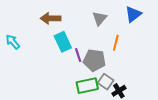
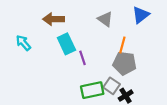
gray triangle: (100, 18) -> (105, 19), turned -35
cyan arrow: (13, 42) -> (23, 43), moved
gray pentagon: (94, 60) -> (125, 63), moved

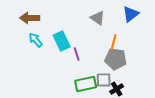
brown arrow: (54, 19) -> (30, 18), moved
cyan arrow: (23, 43) -> (36, 40), moved
gray square: (112, 86) -> (104, 80), turned -35

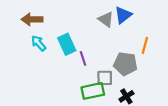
blue triangle: (131, 14) -> (123, 15), moved
orange line: (114, 42) -> (145, 45), moved
gray square: (104, 80) -> (105, 78), moved

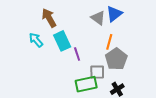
brown arrow: (32, 19) -> (49, 18), moved, turned 60
orange line: (145, 45) -> (109, 42), moved
gray pentagon: (125, 64) -> (116, 59), turned 30

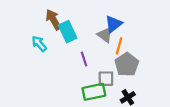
blue triangle: (114, 14) -> (114, 24), moved
gray triangle: (98, 18) -> (105, 35), moved
cyan rectangle: (62, 41) -> (68, 32), moved

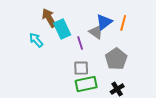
orange line: (119, 46) -> (123, 23), moved
purple line: (84, 59) -> (80, 43), moved
gray square: (106, 79) -> (81, 68), moved

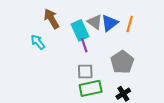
cyan rectangle: (62, 29) -> (80, 30), moved
gray triangle: (96, 32) -> (95, 22), moved

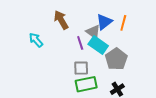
brown arrow: (52, 19) -> (61, 20), moved
gray triangle: (95, 22) -> (93, 32), moved
cyan rectangle: (80, 30) -> (98, 45), moved, turned -30

